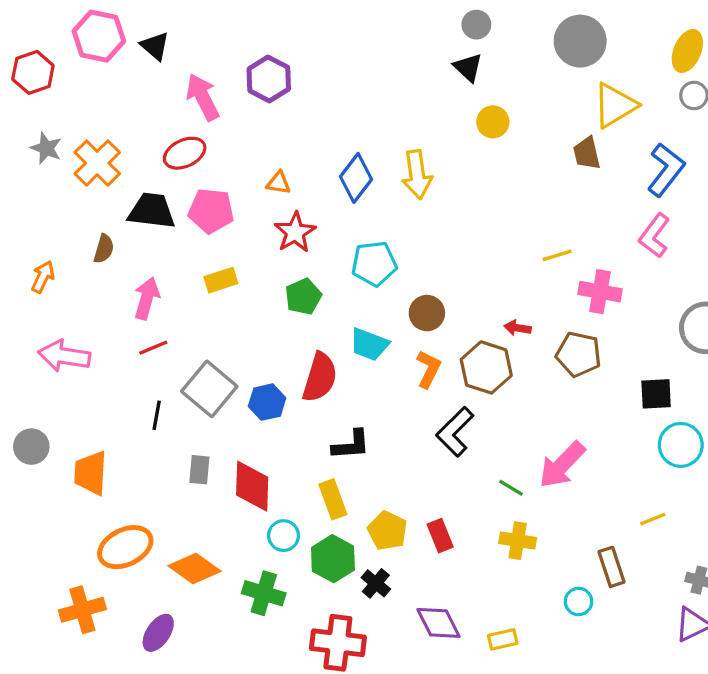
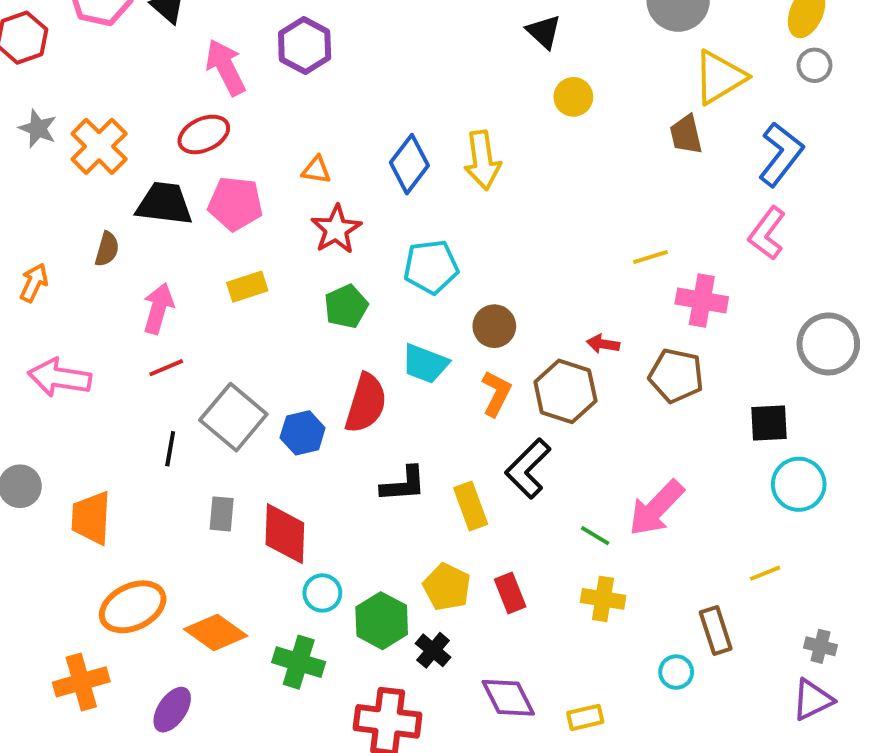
yellow rectangle: (333, 499) -> (471, 506), moved

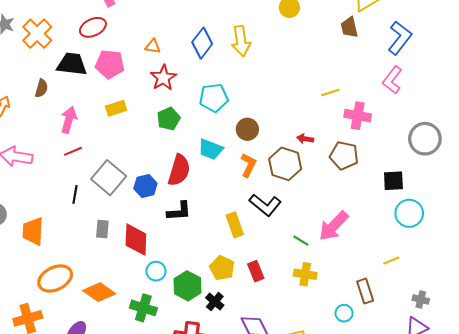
black L-shape: (528, 468) -> (265, 205), turned -96
black L-shape: (403, 484) -> (179, 211), moved

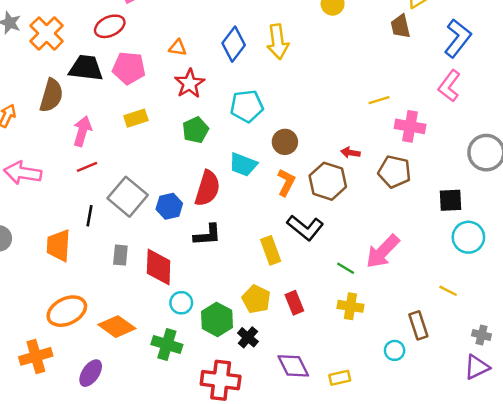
brown semicircle: (41, 88) -> (51, 95), size x1.6
orange trapezoid: (33, 231) -> (58, 246), moved
yellow line: (391, 261) -> (448, 291), turned 49

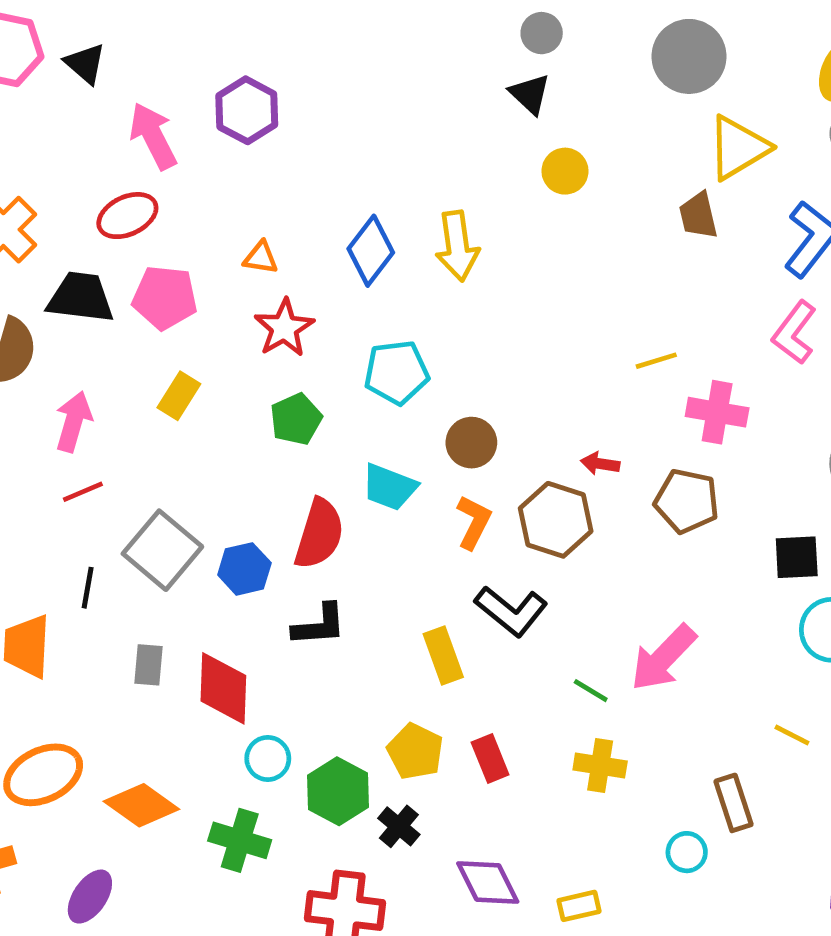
yellow rectangle: (136, 118) -> (179, 396), turned -40

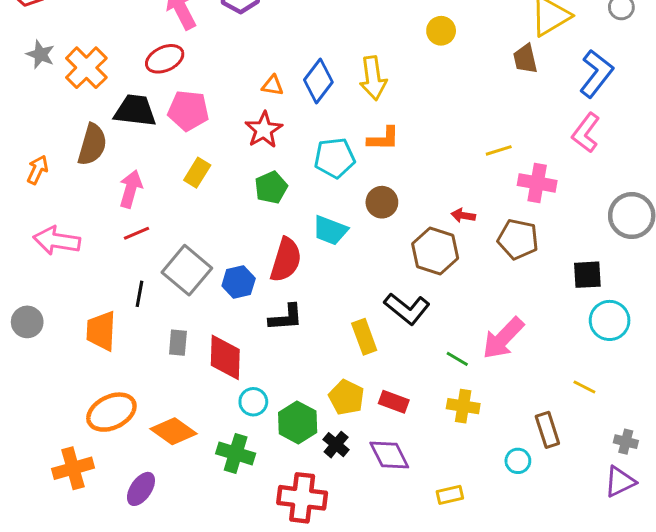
orange triangle: (261, 258) -> (273, 85), moved
orange L-shape: (474, 522) -> (383, 139), moved, turned 64
red rectangle: (490, 758) -> (394, 402), turned -48
purple diamond: (488, 883) -> (389, 455), moved

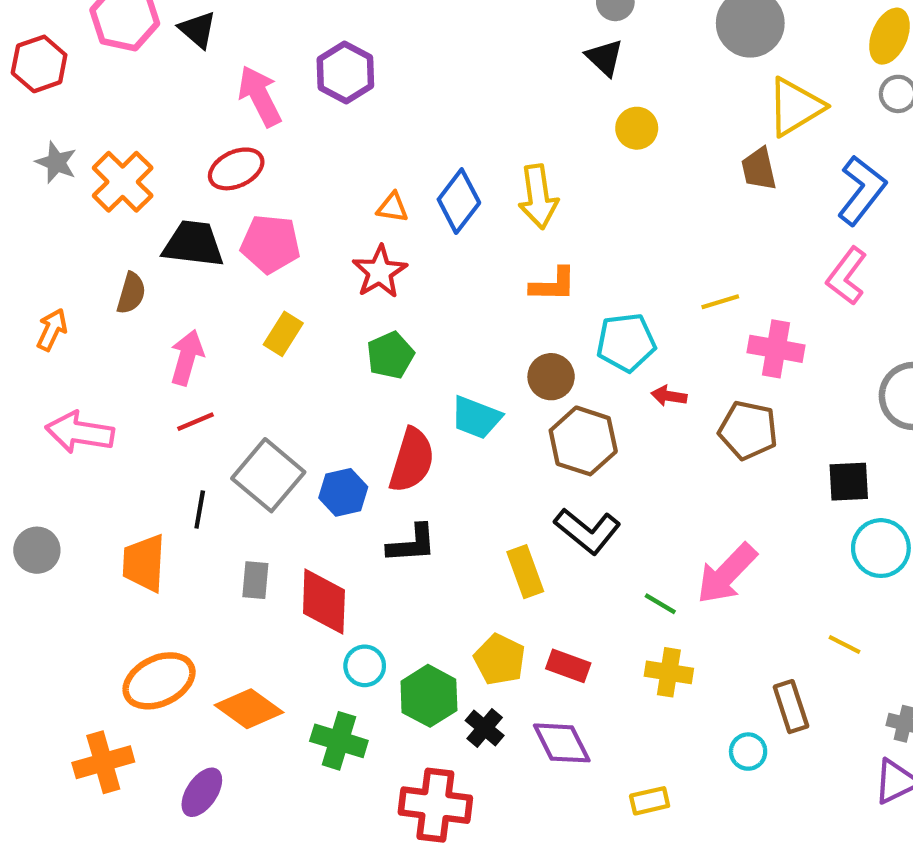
brown semicircle: (92, 145) -> (131, 293), size x0.7
cyan pentagon: (335, 158) -> (626, 342), moved
brown hexagon: (435, 251) -> (583, 441), moved

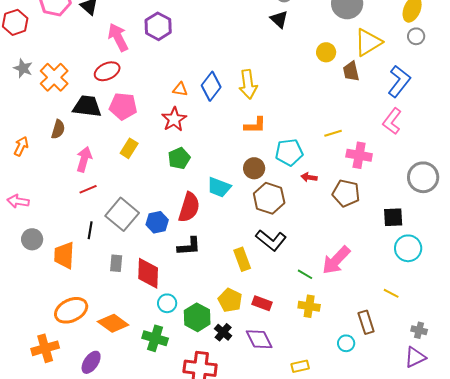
yellow circle: (637, 128) -> (326, 52), moved
pink arrow: (80, 432) -> (18, 201), moved, size x0.7
gray circle: (37, 550) -> (32, 239), moved

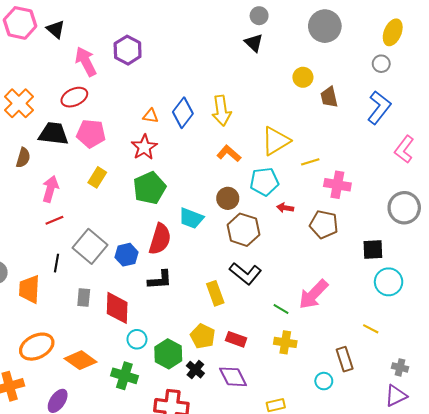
gray circle: (416, 36) -> (381, 64), moved
yellow triangle: (368, 42) -> (276, 141), moved
pink L-shape: (392, 121) -> (404, 149), moved
orange L-shape: (255, 125) -> (229, 153), turned -140
green pentagon: (179, 158) -> (149, 188), size x1.4

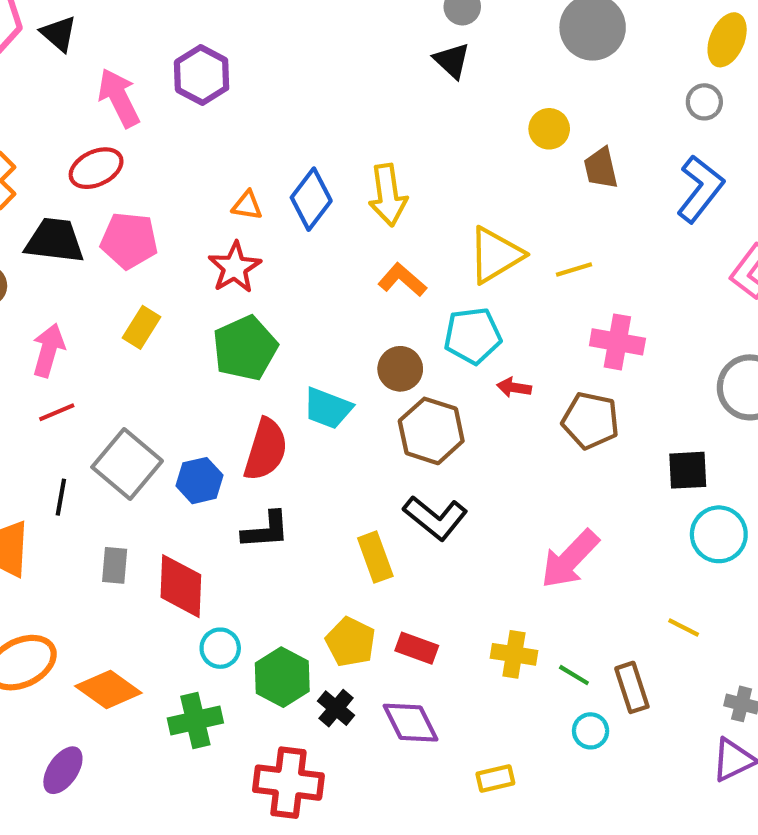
yellow line: (310, 162) -> (574, 270), moved
green line: (281, 309) -> (574, 675), moved
green cross: (124, 376) -> (195, 721), turned -30

